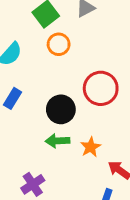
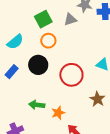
black circle: (61, 109) -> (38, 65), moved

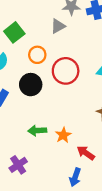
green square: (43, 19) -> (14, 32), moved
red circle: (71, 75) -> (66, 71), moved

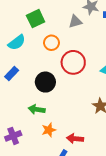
black circle: (31, 85) -> (45, 82), moved
orange star: (63, 135) -> (49, 130), moved
red arrow: (86, 153) -> (75, 139), turned -42

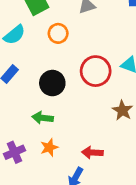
red circle: (73, 62) -> (96, 71), moved
orange star: (49, 130) -> (49, 147), moved

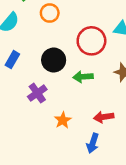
green arrow: (43, 118) -> (83, 77), moved
purple cross: (14, 152) -> (37, 93), moved

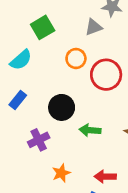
orange circle: (50, 13) -> (76, 58), moved
red circle: (91, 41) -> (106, 75), moved

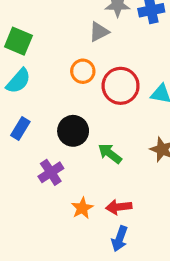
green square: (43, 27) -> (18, 41), moved, turned -30
green arrow: (90, 130) -> (110, 153), turned 40
red arrow: (105, 177) -> (119, 207), moved

